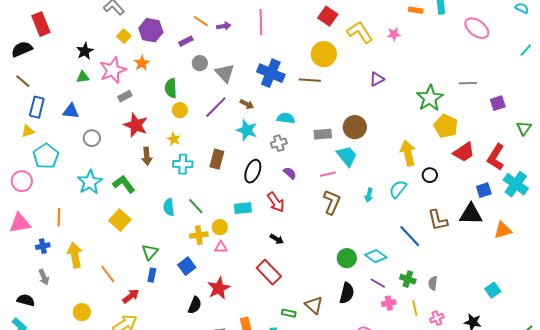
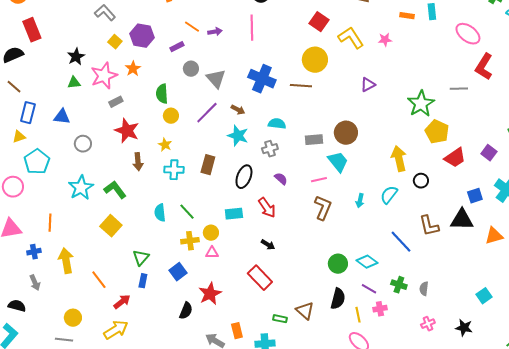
purple square: (498, 103) -> (489, 153), moved, turned -35
red L-shape: (496, 157) -> (484, 67), moved
yellow line: (415, 308) -> (358, 315), moved

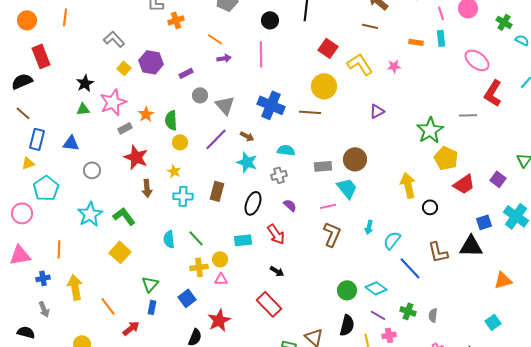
orange line: (192, 27) -> (215, 39), moved
orange star: (133, 69) -> (146, 114), moved
cyan semicircle: (389, 195) -> (392, 240), moved
orange triangle: (494, 236) -> (503, 280), moved

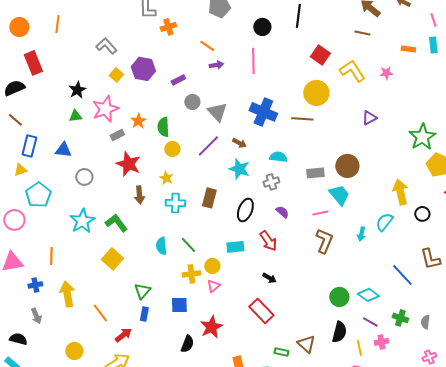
cyan semicircle: (392, 240) -> (384, 222), moved
pink triangle: (221, 279) -> (213, 286), turned -40
blue square: (187, 298) -> (179, 305), turned 36

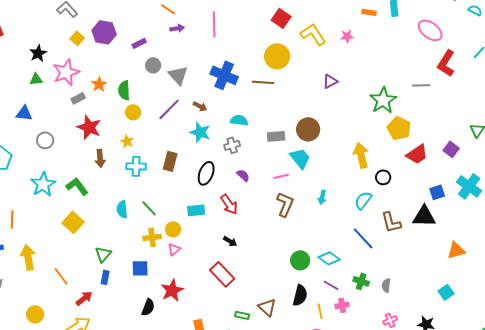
cyan semicircle: (384, 222) -> (363, 200), moved

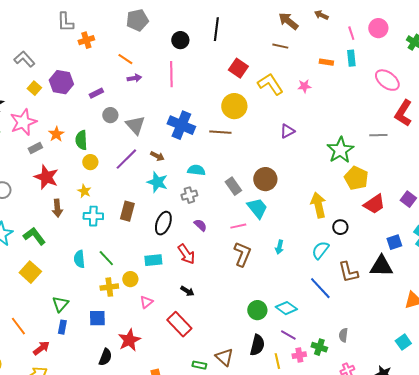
gray rectangle: (276, 136) -> (233, 186), turned 60
pink triangle: (174, 249) -> (146, 302), moved
green cross: (361, 281) -> (319, 347), moved

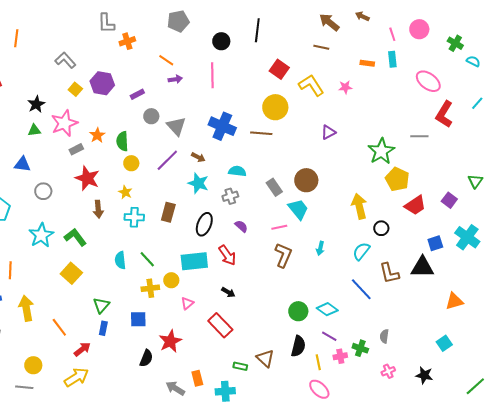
cyan rectangle: (153, 260) -> (194, 261), size x1.5

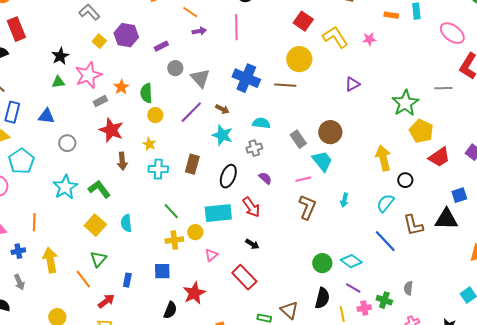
cyan semicircle: (120, 260) -> (126, 223), moved
green triangle: (101, 305) -> (98, 259), moved

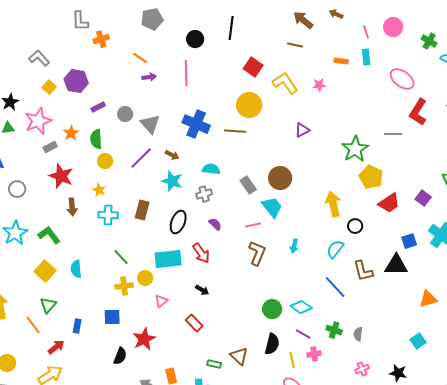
purple rectangle: (161, 46) -> (98, 107), moved
red rectangle: (244, 277) -> (194, 323), size x0.7
green cross: (384, 300) -> (334, 330), moved

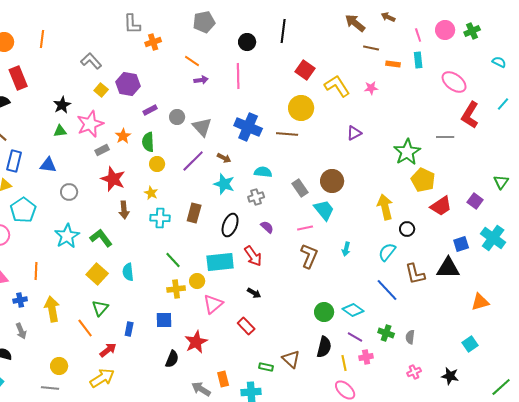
green cross: (429, 41) -> (472, 31), moved, turned 35
brown line: (295, 45) -> (371, 48), moved
pink triangle: (161, 301) -> (213, 304), size x1.5

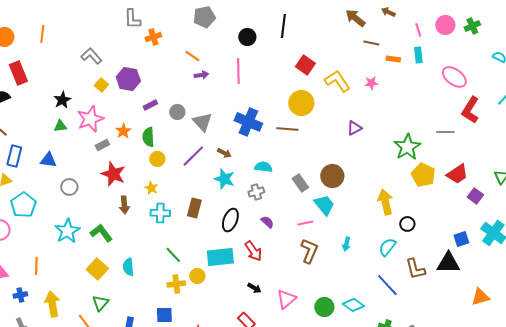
red trapezoid: (441, 206) -> (457, 174), moved
pink triangle: (213, 304) -> (286, 299), moved

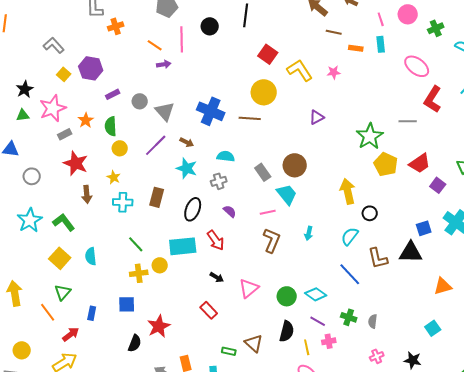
green cross: (472, 26) -> (436, 28), moved
pink line: (238, 71) -> (182, 39), moved

